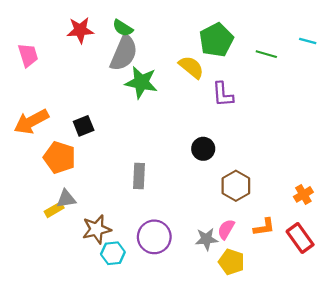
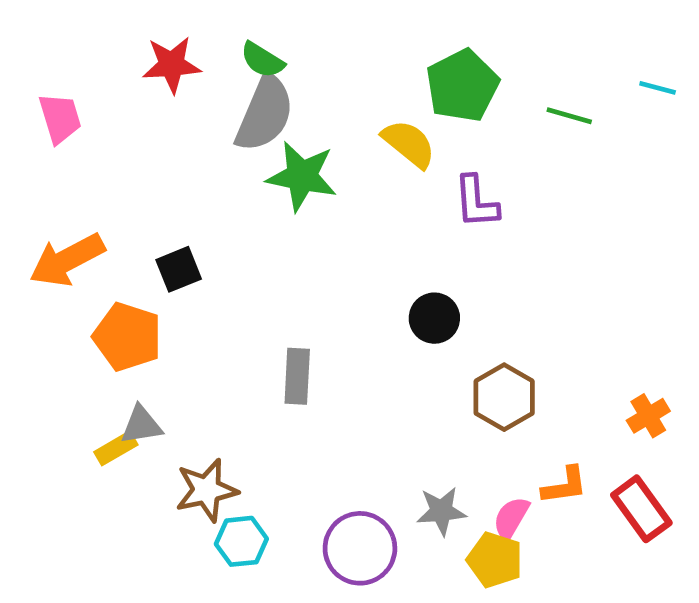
pink semicircle: (226, 229) -> (511, 518), moved
purple circle: (154, 237) -> (360, 548), moved

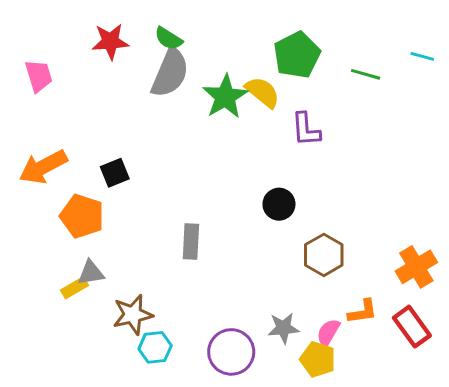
green star: (302, 176) -> (225, 97), moved, turned 30
orange cross: (648, 416) -> (416, 267), size x1.5

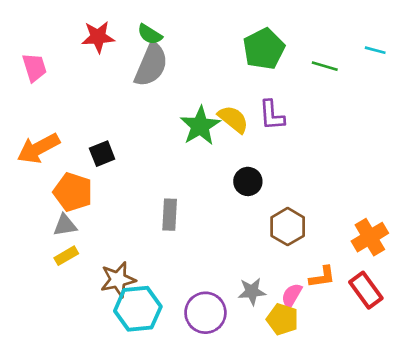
yellow semicircle: (263, 92) -> (233, 119), moved
green star: (225, 97) -> (200, 126), moved
gray triangle: (91, 273) -> (65, 225), moved
cyan hexagon: (155, 347) -> (138, 309), size x1.6

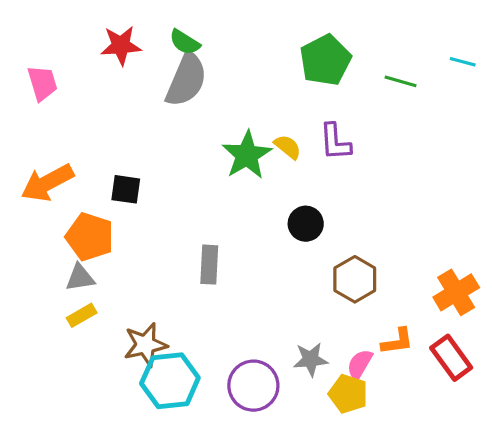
yellow semicircle: (233, 119) -> (288, 147), size x0.7
black square: (102, 154) -> (126, 189), turned 30

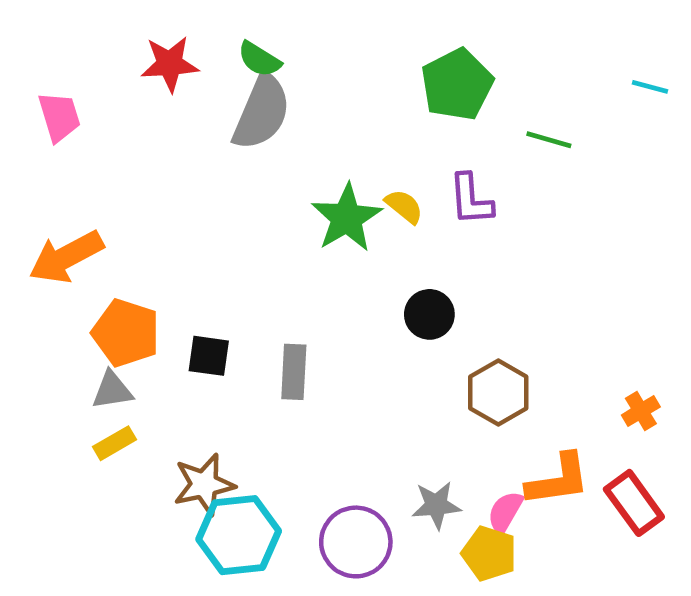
green line: (401, 81) -> (549, 140), moved
black square: (126, 189) -> (209, 356), moved
orange cross: (456, 292) -> (641, 411), size x0.6
orange L-shape: (397, 341) -> (558, 480), size x1.4

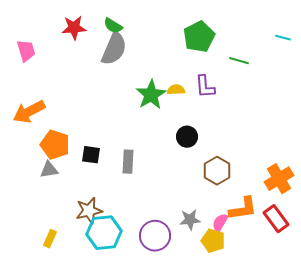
yellow semicircle: (404, 206) -> (176, 90), turned -42
orange cross: (641, 411) -> (279, 179), size x1.8
yellow rectangle: (114, 443) -> (50, 239), moved, turned -36

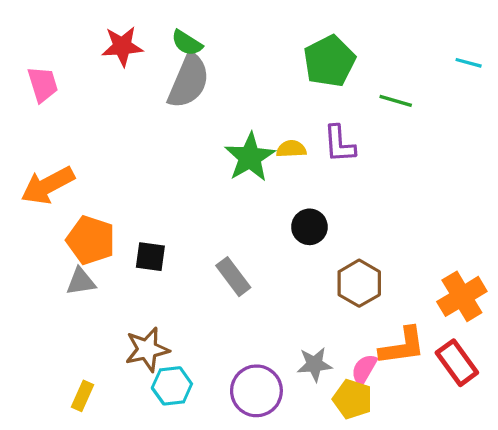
gray rectangle: (128, 162) -> (233, 277), moved, turned -40
cyan hexagon: (104, 233) -> (172, 386), size x0.7

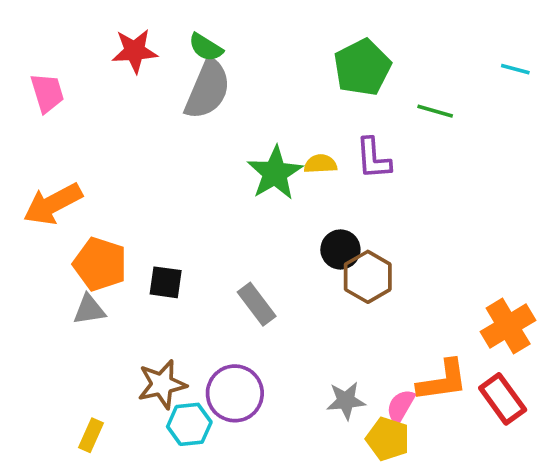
brown hexagon: (359, 283) -> (368, 277), moved
purple circle: (256, 391) -> (235, 393), moved

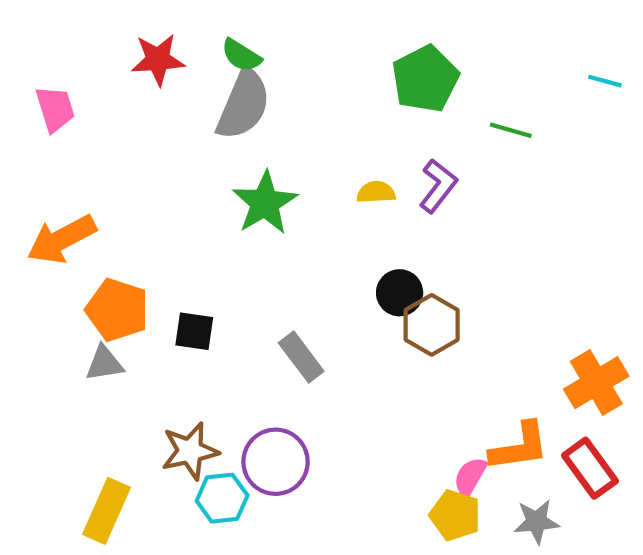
purple L-shape: (373, 158) -> (438, 186), turned -138
green star: (275, 173) -> (265, 203), moved
gray star: (346, 401) -> (536, 522), moved
yellow rectangle: (91, 435) -> (107, 511), size x1.6

